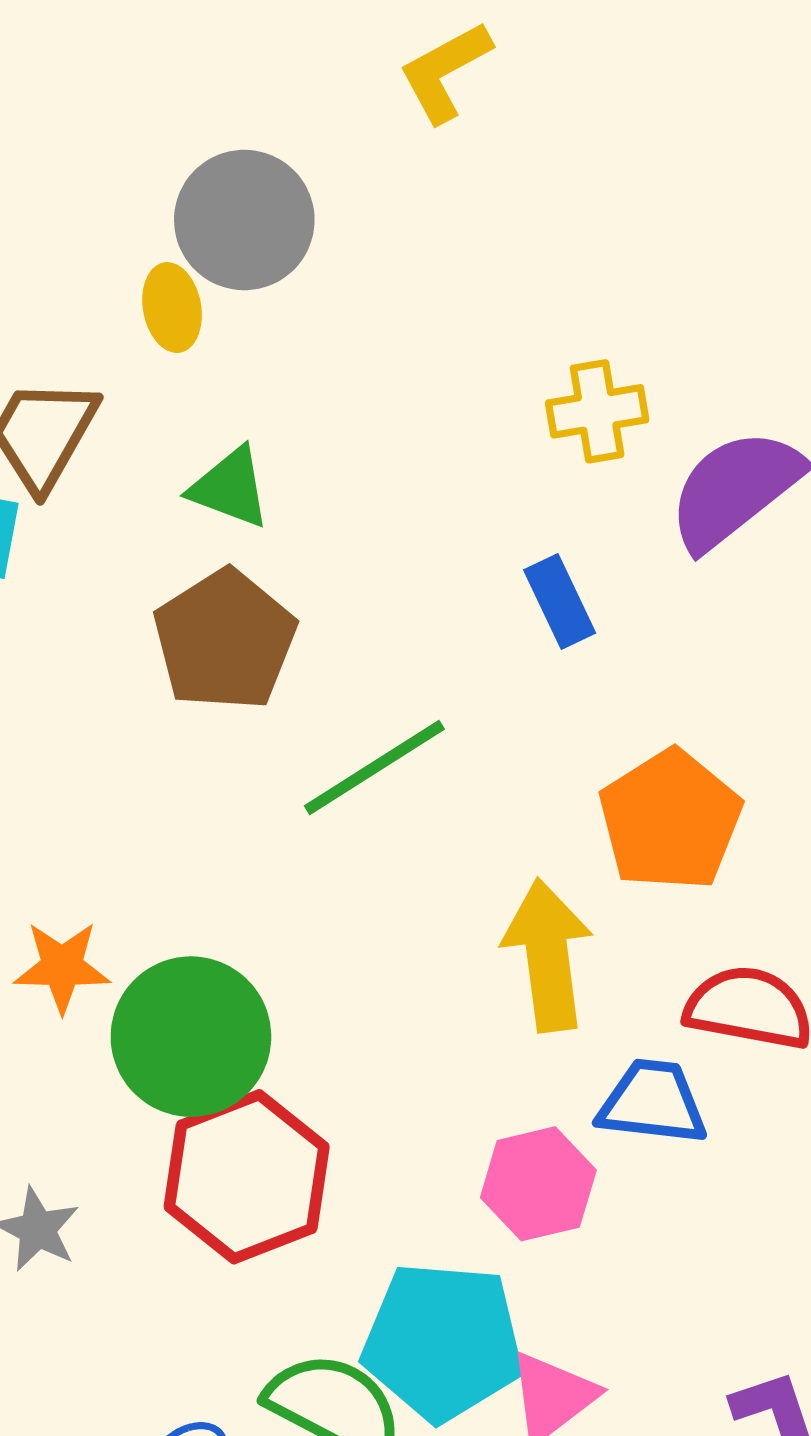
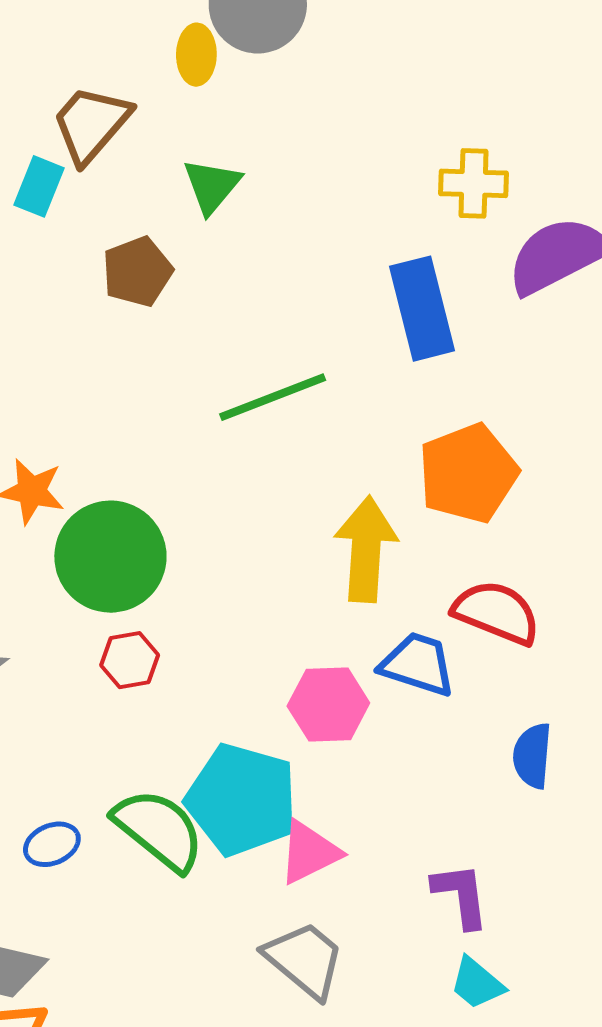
green triangle: (230, 488) -> (212, 186), turned 38
blue rectangle: (560, 602) -> (422, 309), size x1.6
brown pentagon: (225, 640) -> (137, 272), moved, size x0.7
red hexagon: (247, 1177) -> (130, 660), size x0.5

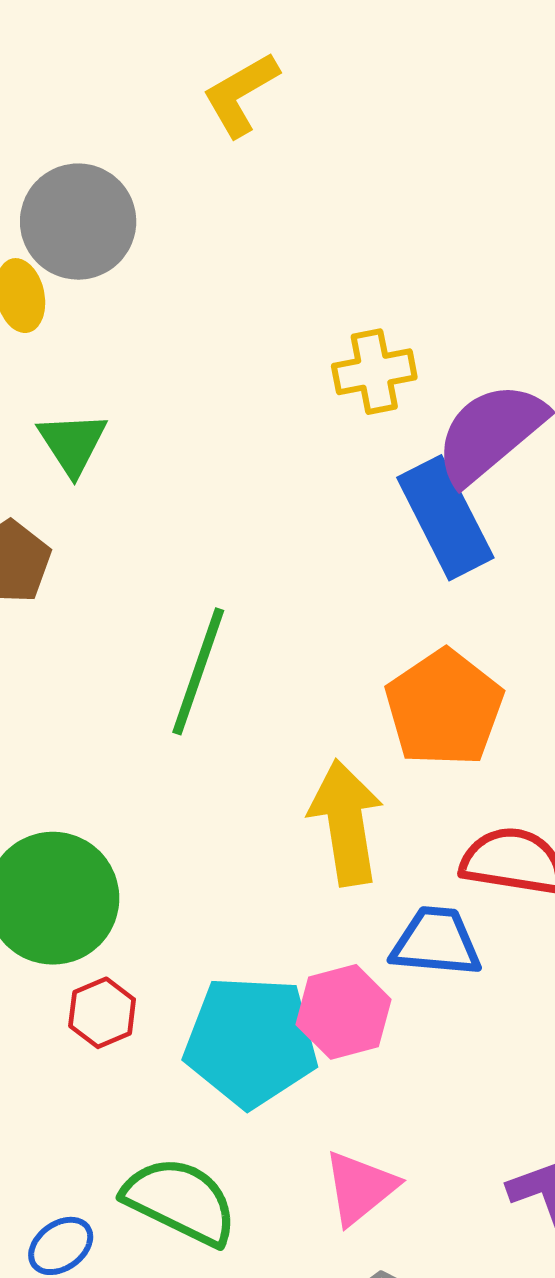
blue rectangle: (422, 309) -> (445, 518), moved
green line: (273, 397) -> (198, 671), turned -37
cyan pentagon: (242, 800) -> (251, 1041), moved

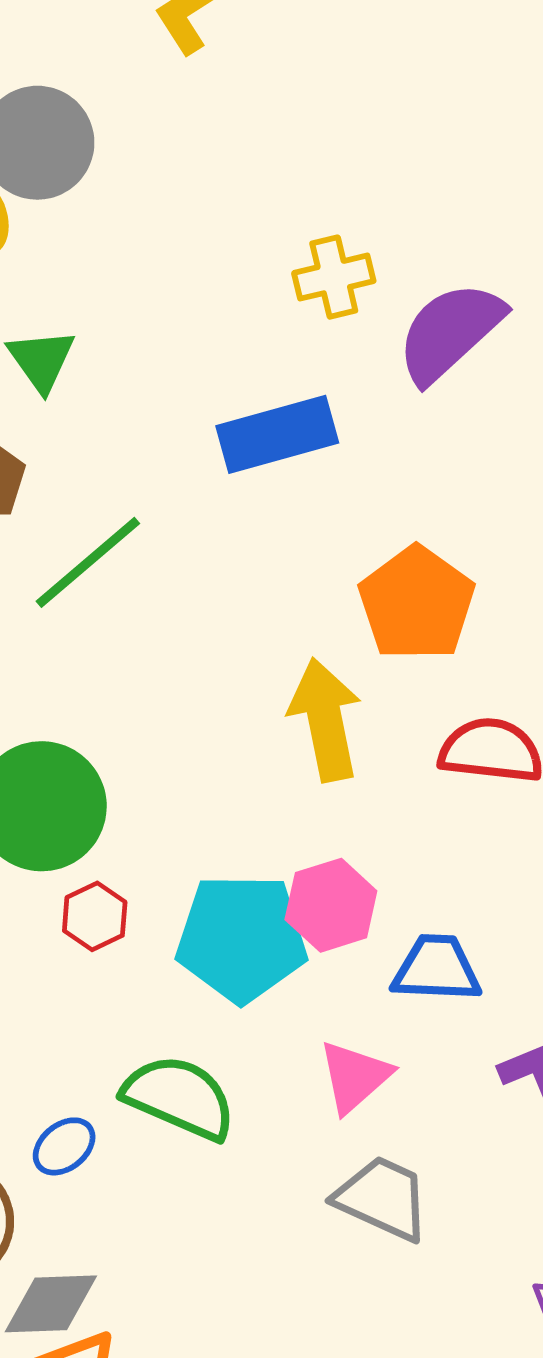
blue rectangle: (445, 518) -> (277, 434), moved, turned -76
green line: (198, 671) -> (88, 562), moved, turned 33
blue trapezoid: (436, 942) -> (437, 969), moved

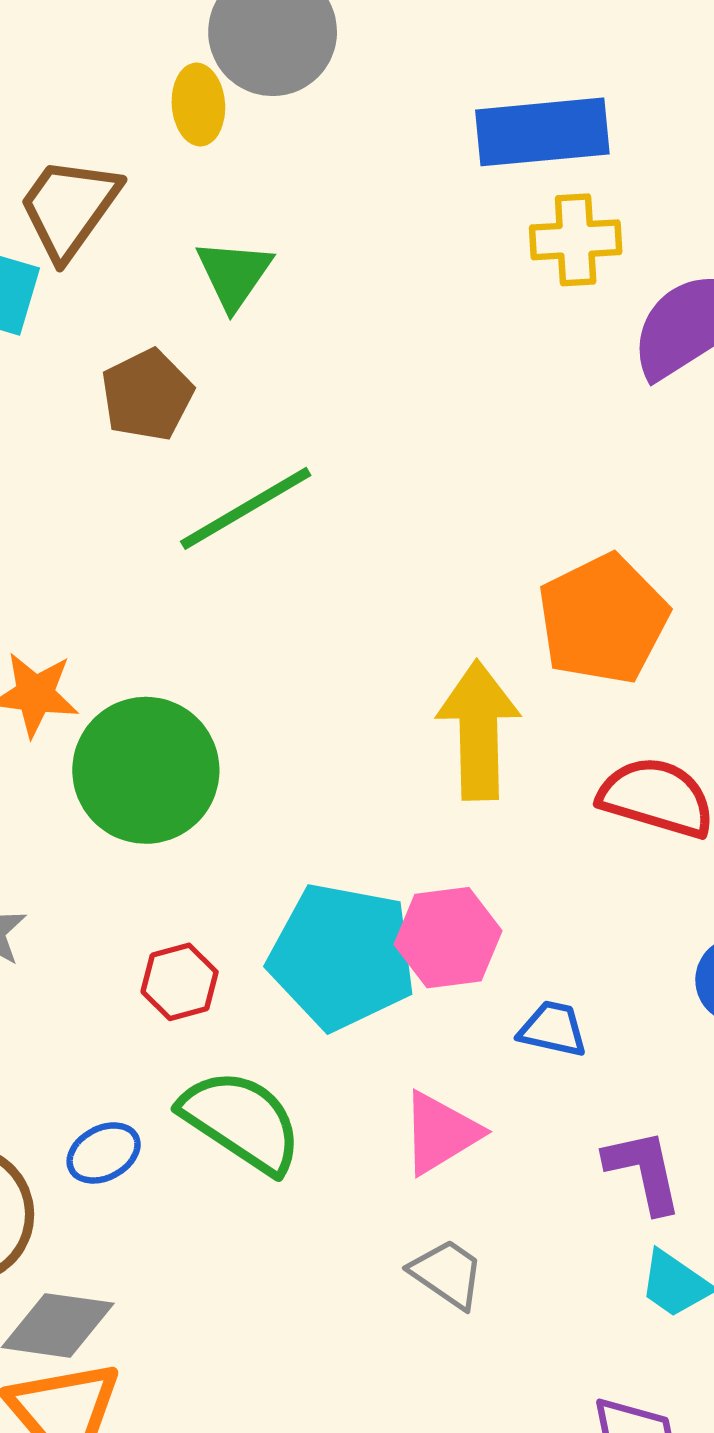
blue rectangle: (277, 434) -> (542, 132), moved
red hexagon: (95, 916) -> (180, 982), moved
blue trapezoid: (437, 969) -> (553, 1029), size x0.7
gray trapezoid: (382, 1198) -> (447, 1274), size x0.7

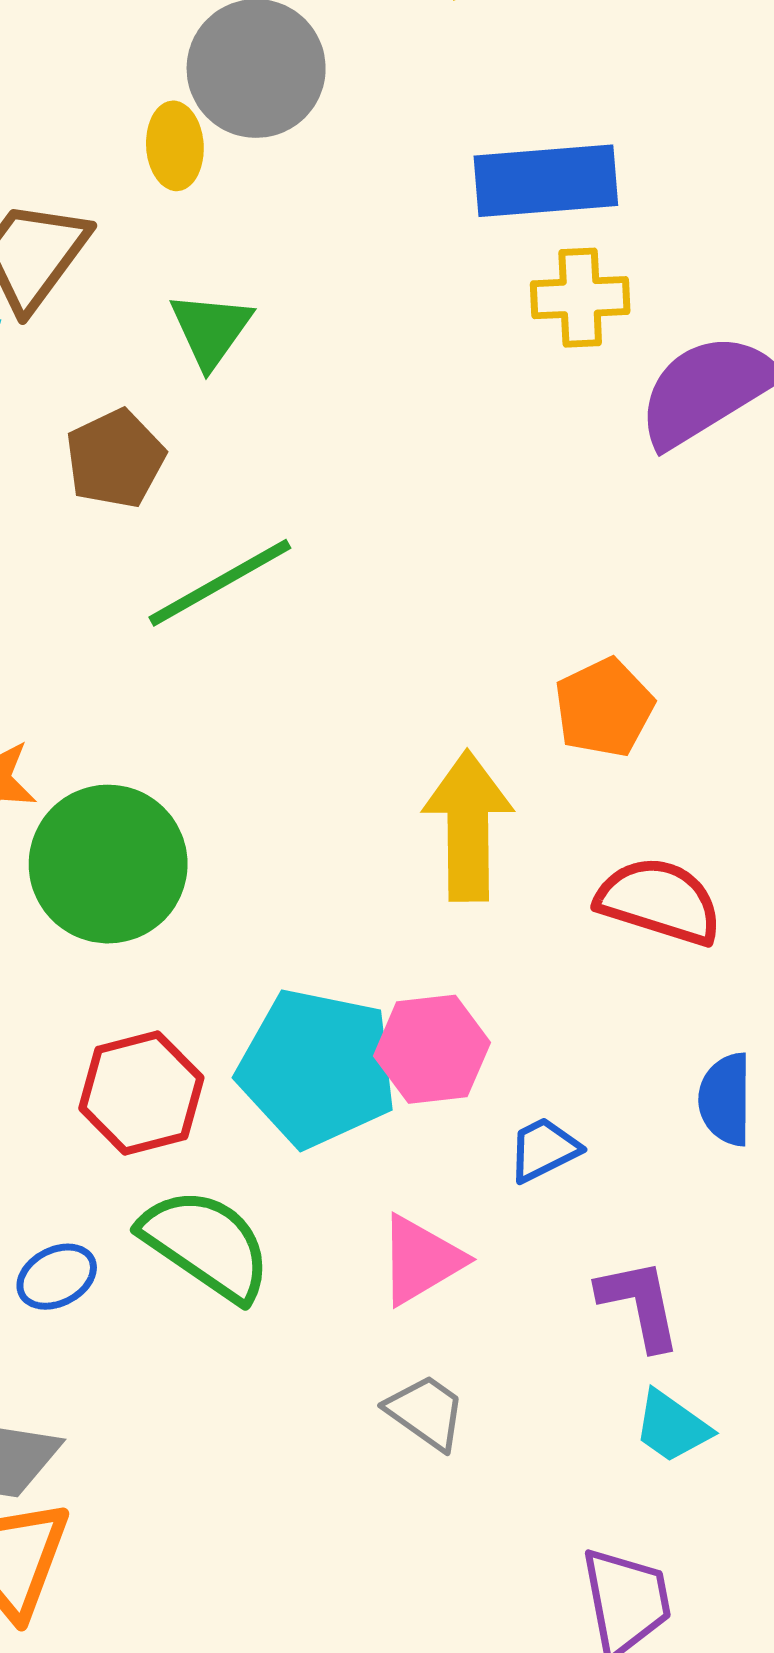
orange pentagon: (603, 619) -> (604, 708), size x0.7
red hexagon: (180, 982) -> (141, 1093), size x1.5
blue trapezoid: (553, 1029) -> (544, 1150), turned -40

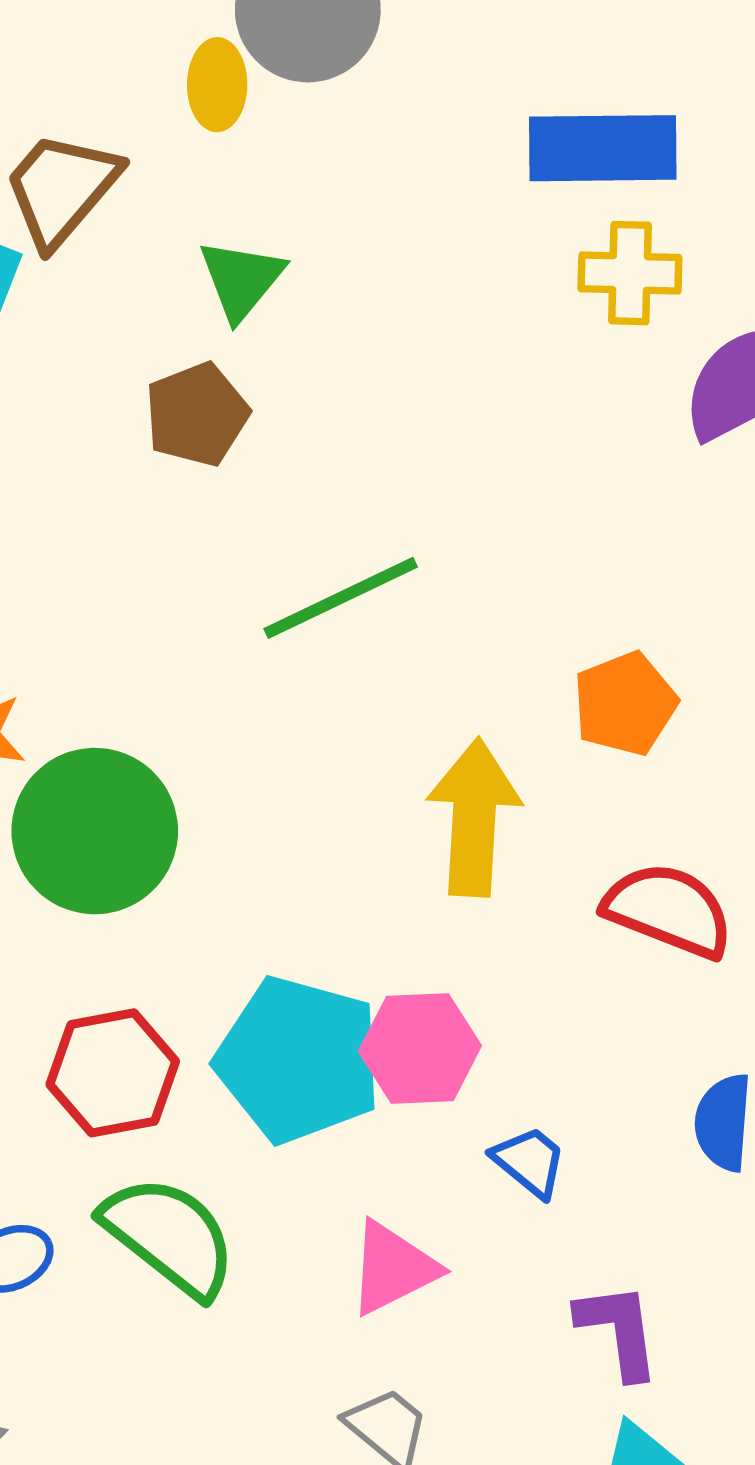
brown pentagon: (115, 459) -> (197, 414), moved
green line: (220, 583) -> (341, 598), moved
blue trapezoid: (544, 1150) -> (530, 1162), turned 62

